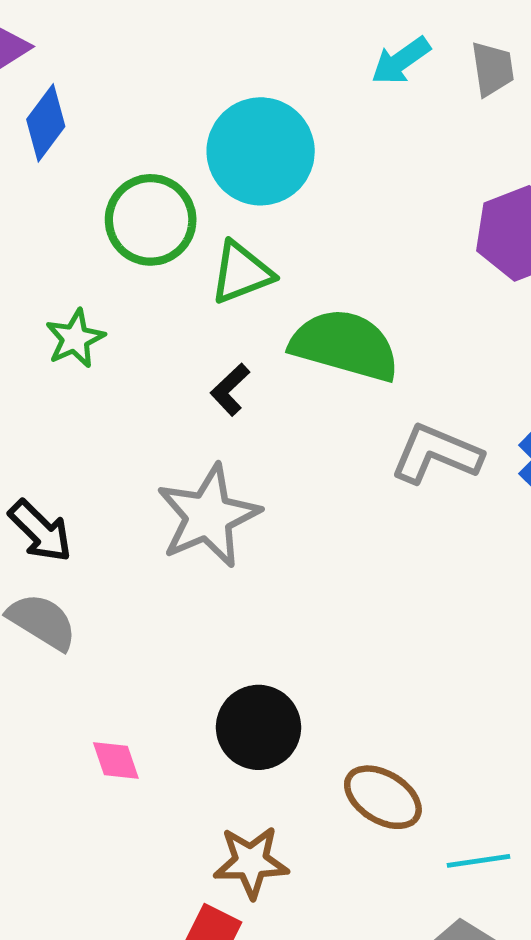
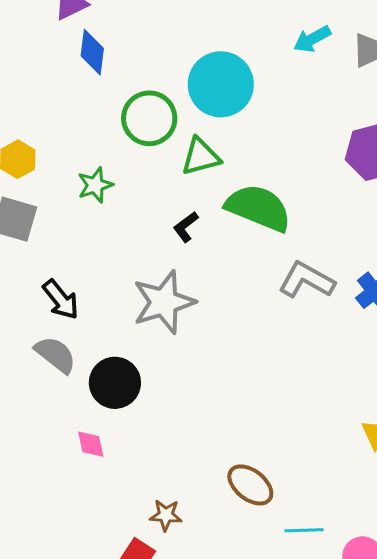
blue diamond: (46, 123) -> (92, 52), turned -36
black circle: (259, 727) -> (115, 383), moved
brown star: (251, 862) -> (166, 515), size x0.7

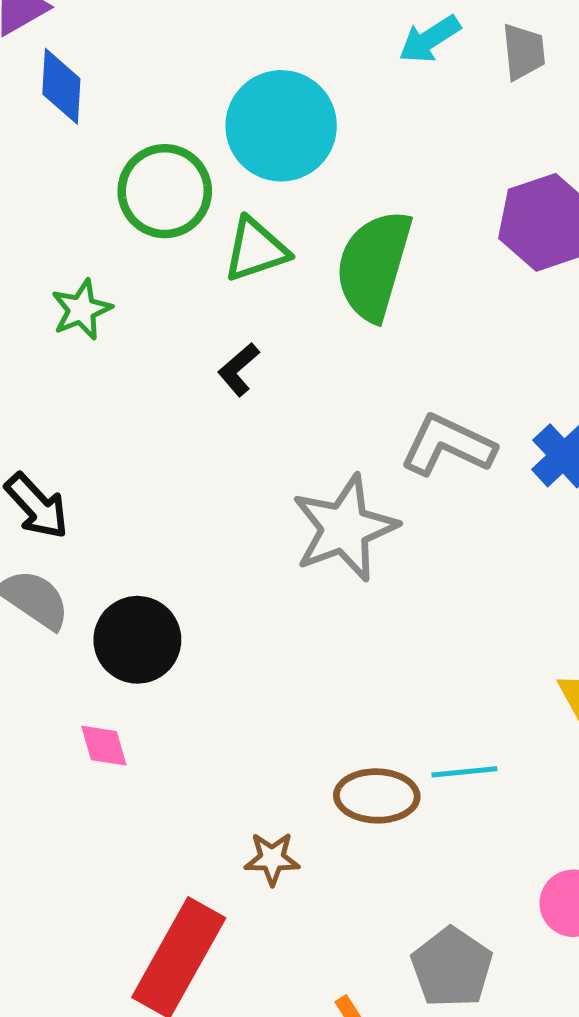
green semicircle: (258, 208) -> (374, 265), moved, turned -92
gray star: (164, 302) -> (345, 528), moved
brown ellipse: (250, 485) -> (377, 796), turned -33
brown star: (166, 515) -> (272, 859), moved
cyan line: (304, 530) -> (464, 772), moved

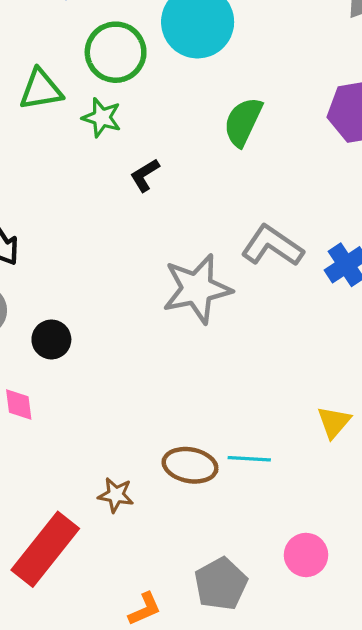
green triangle: (256, 250) -> (41, 90), moved
green semicircle: (374, 265) -> (243, 122), size x0.7
green star: (81, 310) -> (102, 118), moved, turned 30
black circle: (137, 640) -> (51, 339), size x0.7

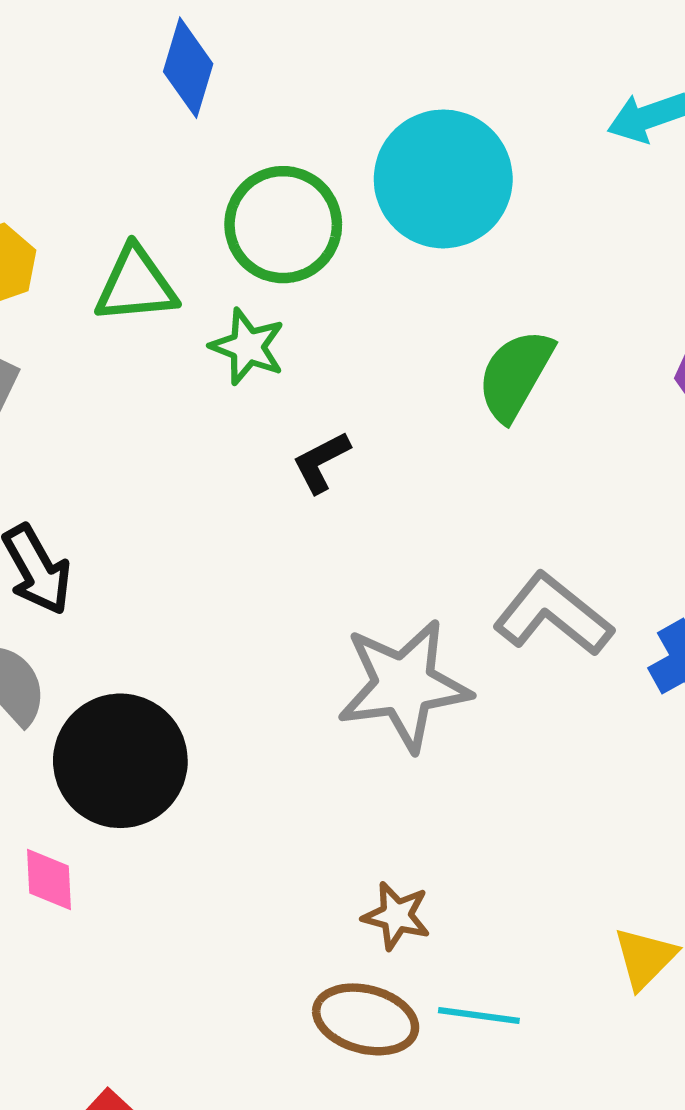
black circle: (51, 339) -> (120, 761), size x1.8
brown star: (116, 495) -> (396, 916), moved

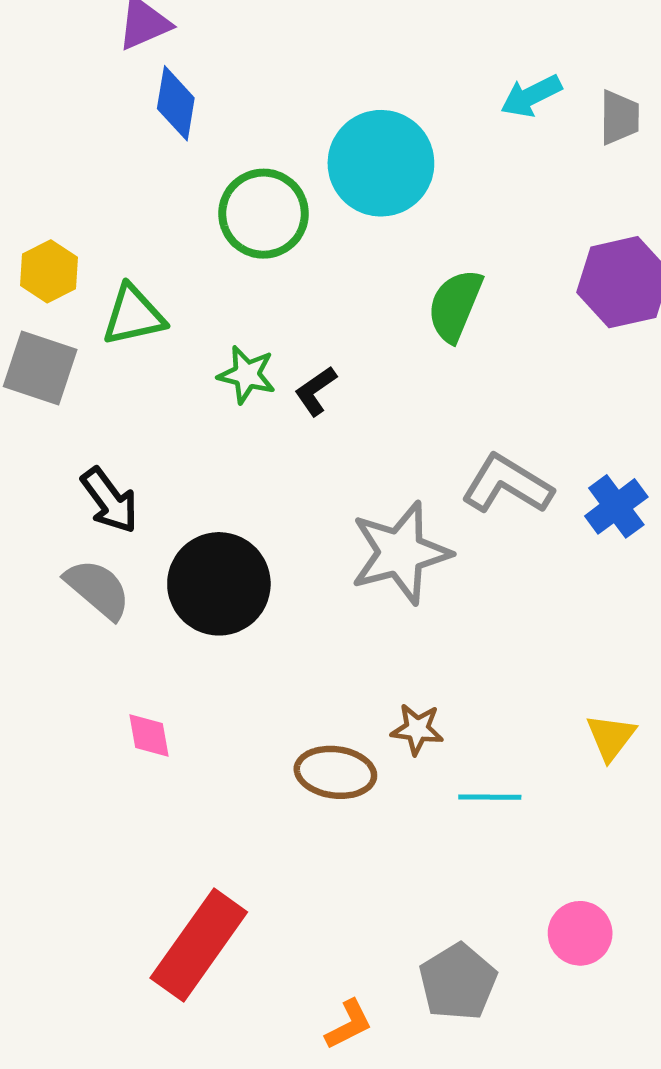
green triangle: (136, 285) -> (133, 315), moved
green star: (248, 347) -> (247, 375), moved
black circle: (120, 761) -> (219, 584), moved
brown ellipse: (366, 1019) -> (335, 772), moved

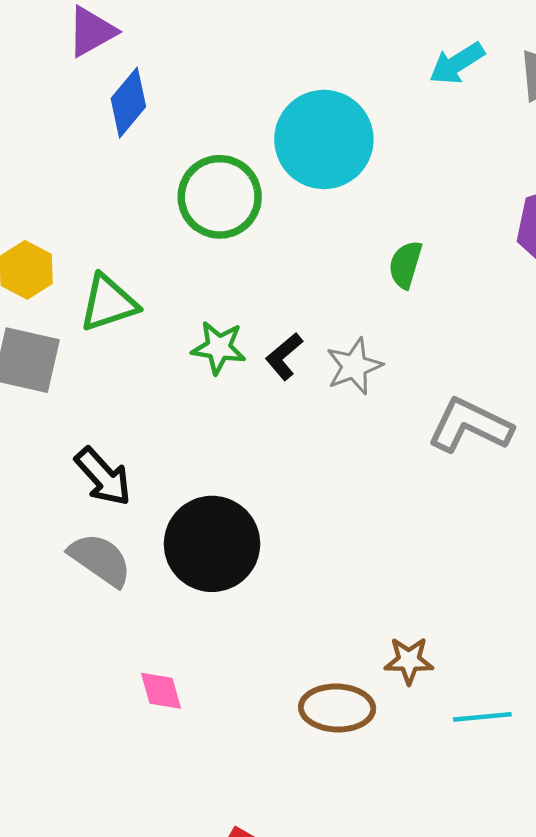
blue diamond: (176, 103) -> (128, 103), turned 36
green semicircle: (455, 305) -> (405, 265), size x0.7
gray star: (401, 553) -> (354, 366), moved, size x0.6

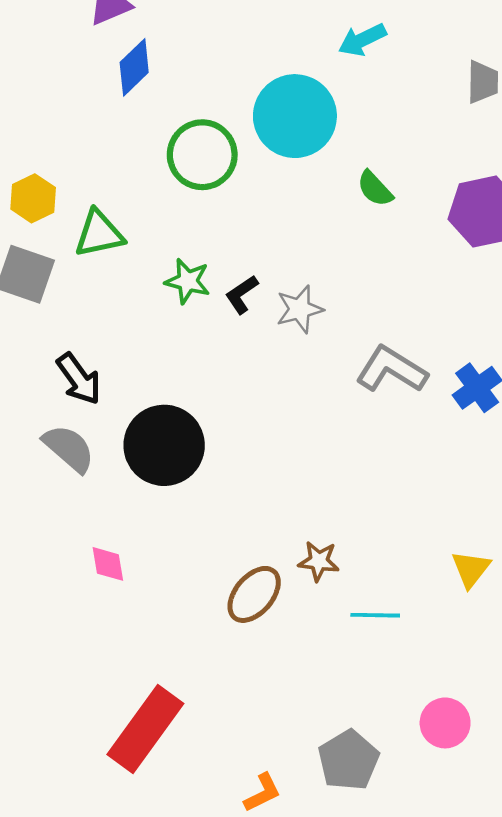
cyan arrow: (457, 63) -> (362, 40), moved
green semicircle: (405, 265) -> (375, 189), moved, turned -66
brown ellipse: (337, 708) -> (254, 594), turned -58

